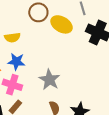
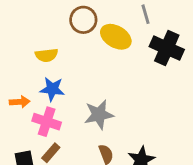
gray star: (49, 80) -> (99, 115), turned 30

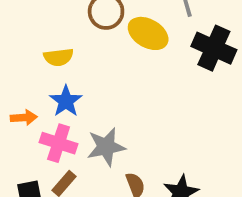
blue star: (52, 89) -> (66, 101), turned 30
gray star: (99, 115) -> (106, 147), moved

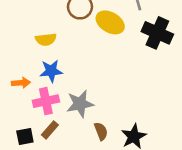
blue star: (66, 101) -> (51, 71), turned 30
pink cross: (59, 143) -> (46, 101), turned -30

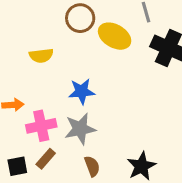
blue star: (51, 71) -> (82, 91), moved
brown semicircle: (101, 131) -> (92, 166), moved

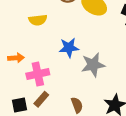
gray star: (80, 129) -> (93, 65), moved

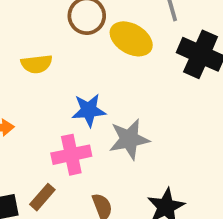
pink cross: (38, 74) -> (71, 155), moved

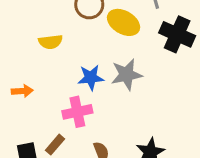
gray star: (129, 139) -> (126, 75), moved

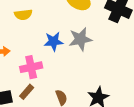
pink cross: (77, 112) -> (31, 67), moved

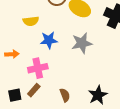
blue star: (53, 41) -> (49, 40), moved

